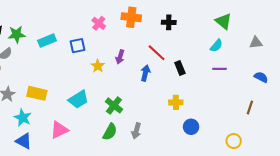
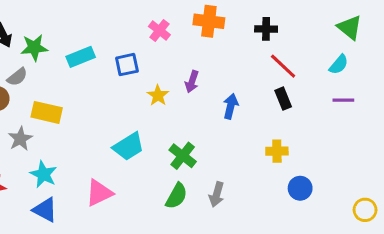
red line: (157, 53) -> (283, 66), moved
yellow rectangle: (37, 93) -> (47, 112), moved

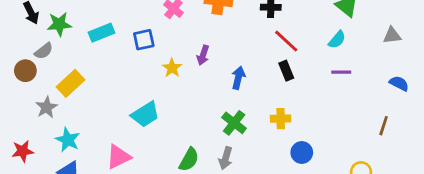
yellow rectangle: (47, 112) -> (71, 83), turned -56
green cross: (183, 156) -> (234, 123), moved

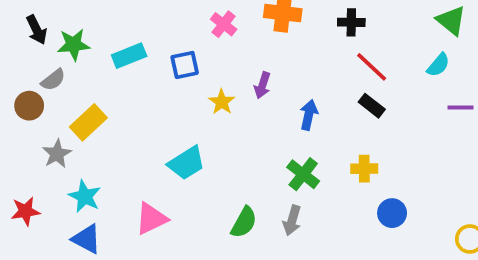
black rectangle: (286, 71) -> (372, 106), turned -30
purple line: (341, 72) -> (461, 108), moved

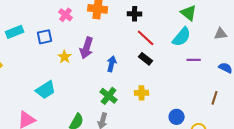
cyan semicircle: (438, 65) -> (182, 37), size x1.5
purple arrow: (262, 85) -> (87, 48), size x1.5
blue circle: (392, 213) -> (177, 117), moved

